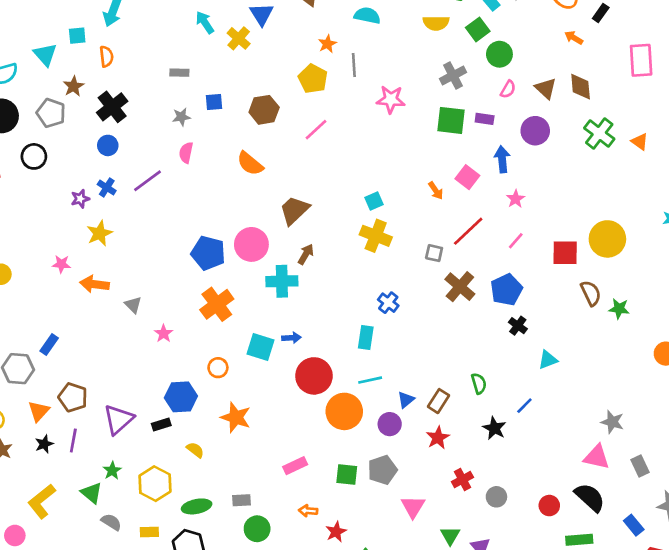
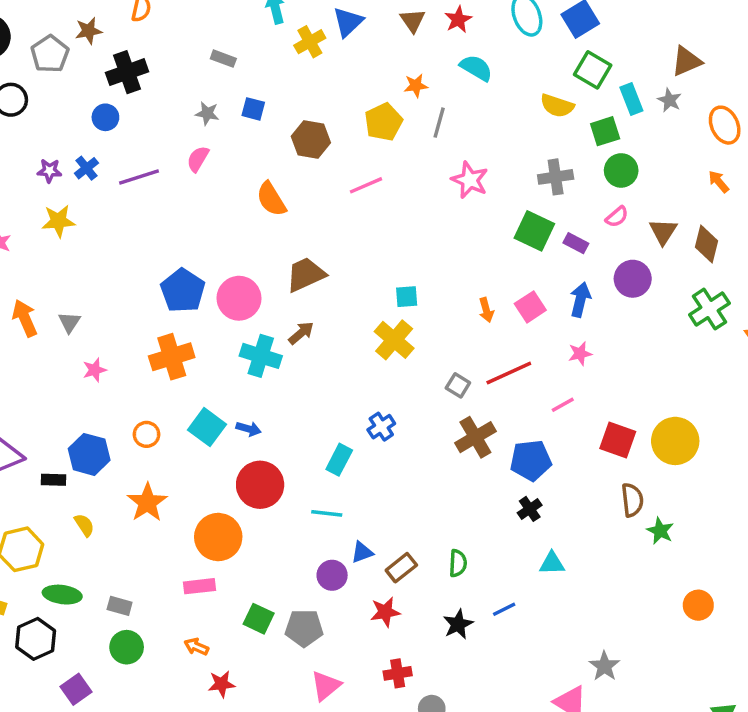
orange arrow: (94, 284) -> (25, 318), moved, turned 40
orange circle: (344, 411) -> (218, 537), moved

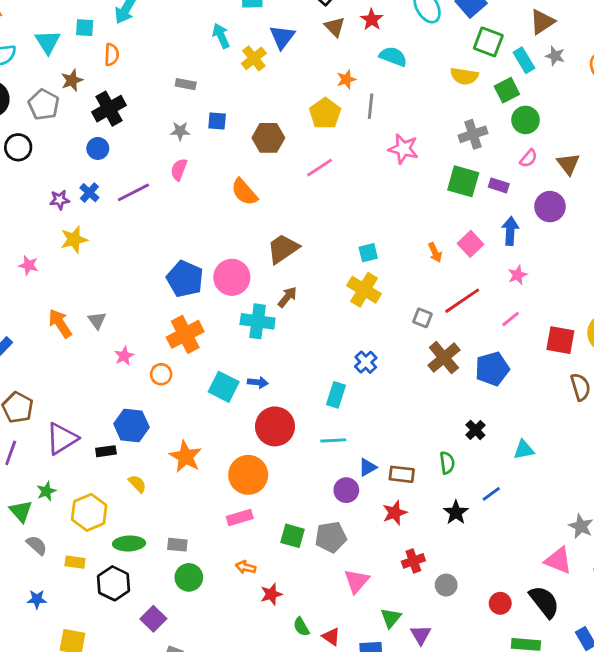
brown triangle: (686, 61) -> (542, 22), moved
orange circle: (147, 434) -> (161, 374), moved
black cross: (530, 509) -> (475, 430), moved
brown rectangle: (401, 568) -> (402, 474), turned 55

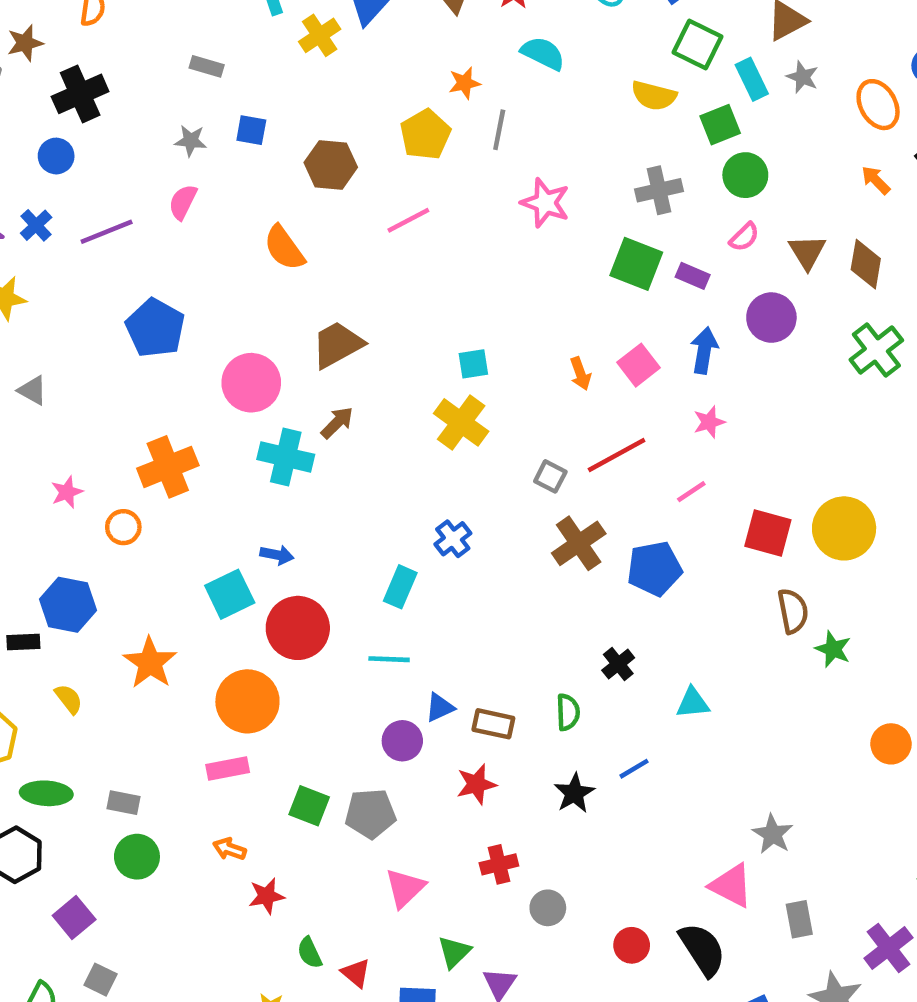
blue pentagon: (185, 279) -> (155, 328), moved
gray triangle: (97, 320) -> (32, 390), moved, turned -30
cyan square: (224, 387) -> (230, 594), moved, turned 32

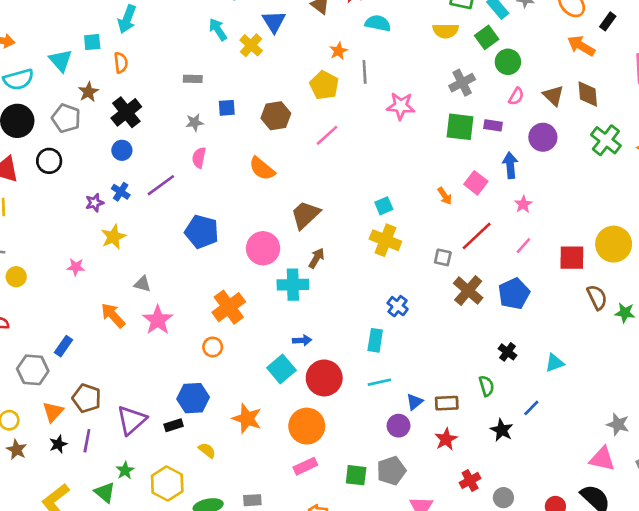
orange arrow: (876, 180) -> (581, 46), size x1.5
pink star: (67, 492) -> (158, 320), moved, size x1.6

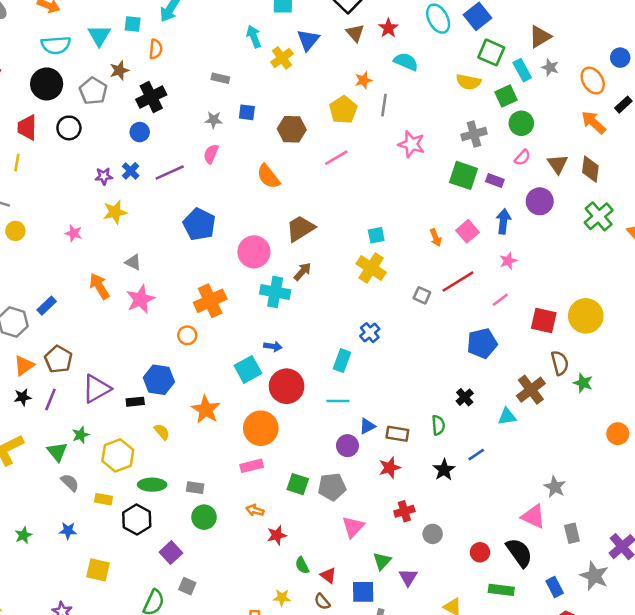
brown cross: (468, 291) -> (531, 390), moved

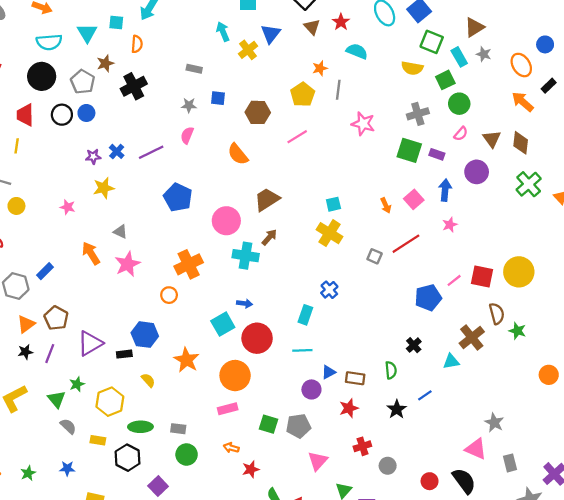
blue circle: (140, 132) -> (86, 113), moved
pink line: (500, 300) -> (454, 280), moved

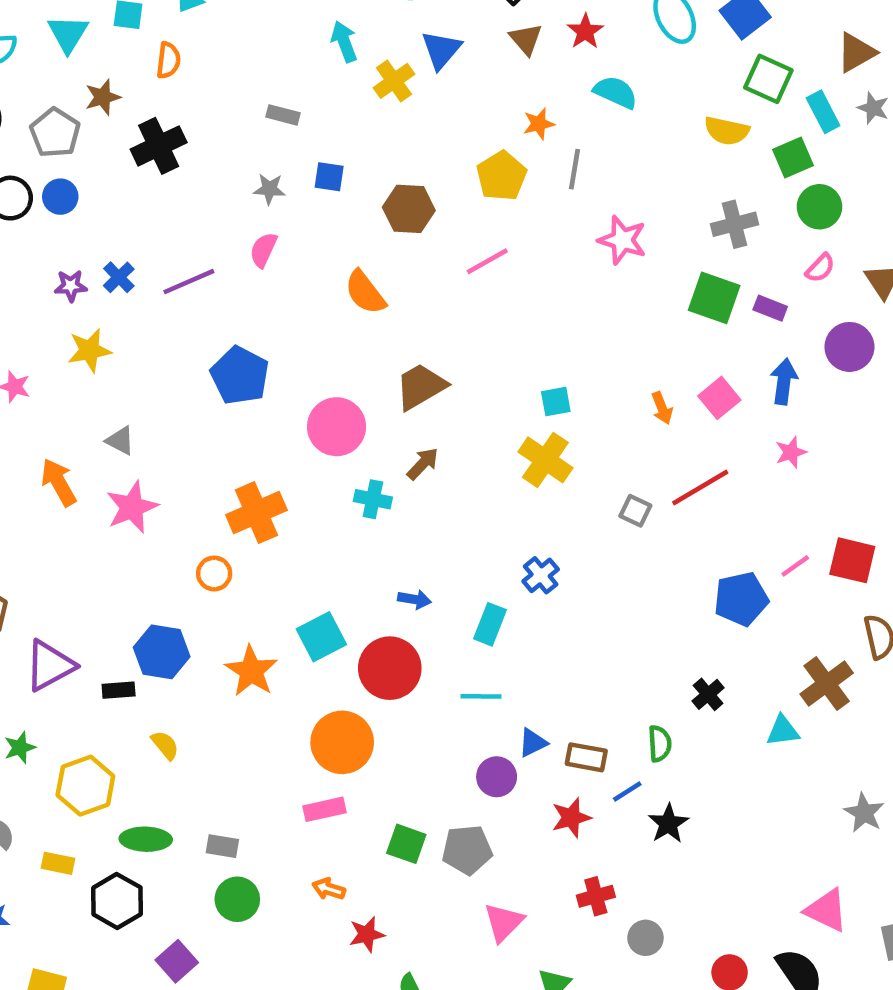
cyan cross: (246, 256) -> (373, 499), size x0.7
blue arrow: (244, 303) -> (414, 599), moved
orange star: (186, 360) -> (251, 671), moved
blue line: (425, 395) -> (627, 792), moved
gray star: (494, 423) -> (864, 813), moved

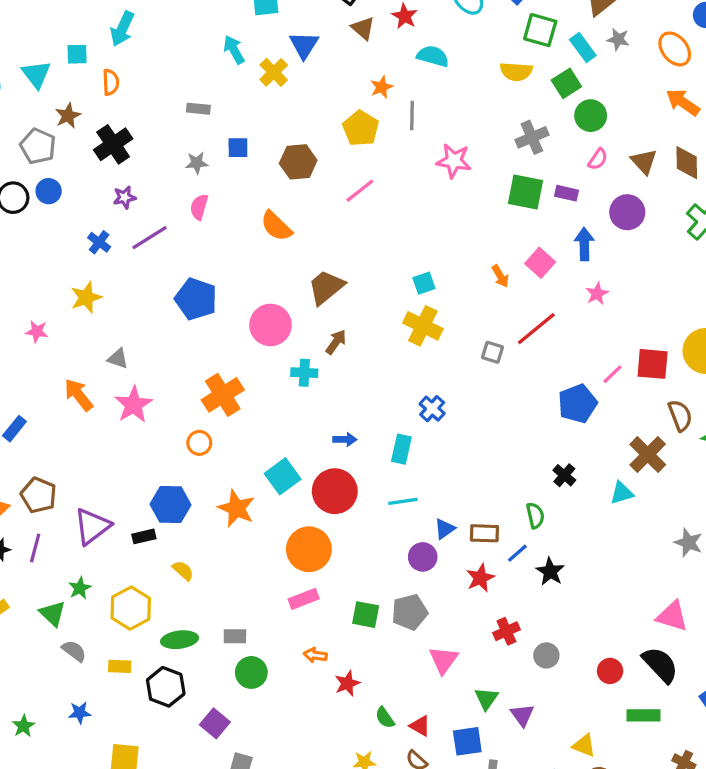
purple star: (71, 286) -> (124, 197), moved

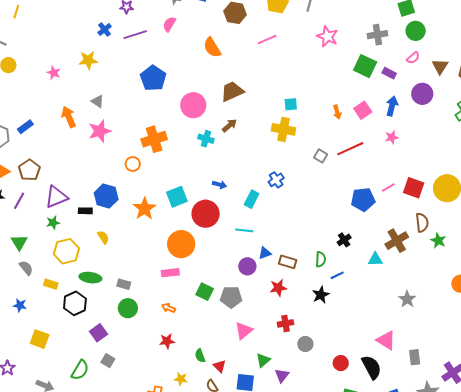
yellow cross: (423, 326) -> (283, 129), turned -30
blue line: (517, 553) -> (337, 275), moved
green star: (80, 588) -> (53, 223), moved
red star: (347, 683) -> (167, 341), moved

